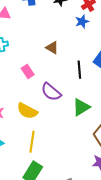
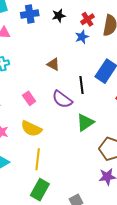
pink rectangle: (28, 72) -> (29, 98), moved
purple semicircle: (51, 92) -> (62, 99), moved

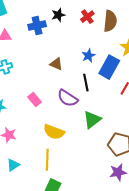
blue cross: (30, 14) -> (37, 26), moved
blue star: (82, 37) -> (88, 56), moved
yellow semicircle: (31, 129) -> (54, 132), moved

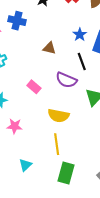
blue cross: (37, 26) -> (17, 21), moved, turned 36
cyan triangle: (13, 165) -> (25, 165), moved

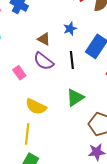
blue star: (80, 35) -> (70, 29), moved
purple semicircle: (66, 80) -> (44, 61), moved

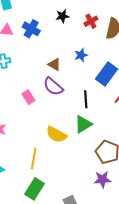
black line: (72, 60) -> (86, 99), moved
yellow semicircle: (36, 107) -> (56, 134), moved

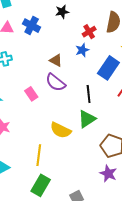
red cross: (91, 21) -> (89, 32), moved
purple star: (102, 179) -> (108, 174), turned 30

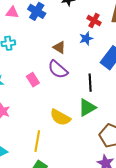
red cross: (89, 32) -> (94, 21), turned -32

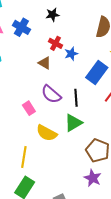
red cross: (94, 21) -> (55, 43), moved
purple semicircle: (58, 69) -> (51, 94), moved
pink rectangle: (33, 80) -> (29, 108), moved

